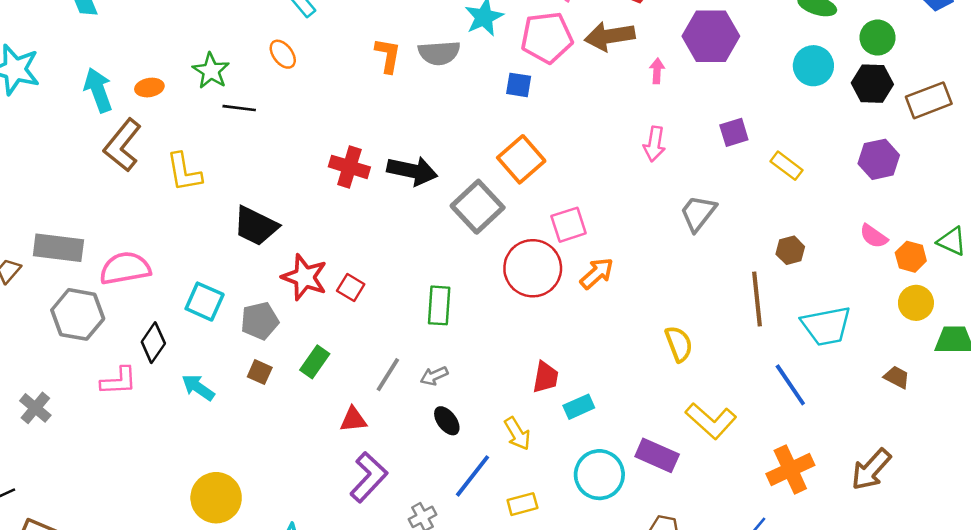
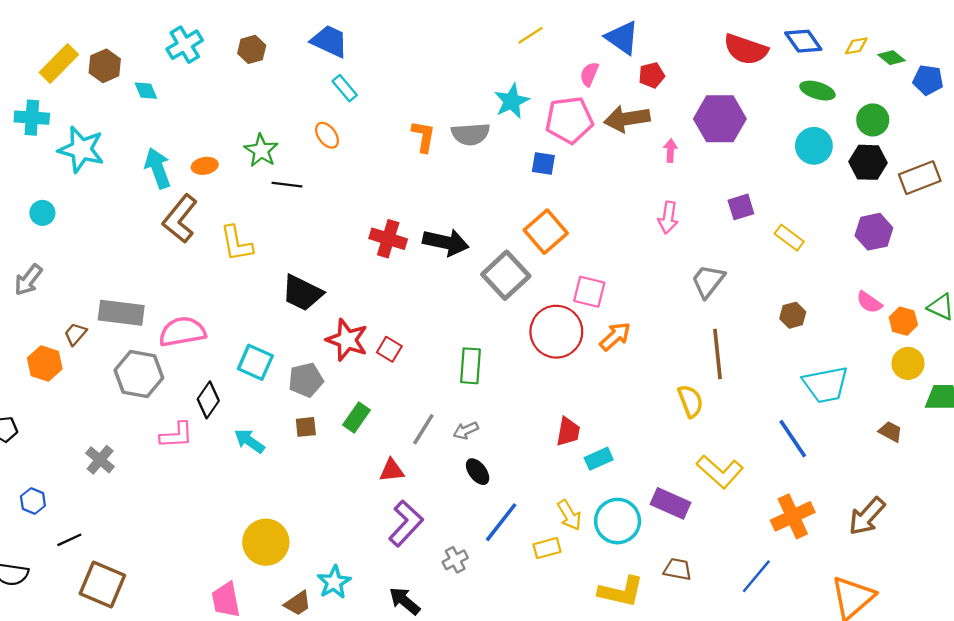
pink square: (569, 225) -> (589, 292), turned 32
brown line: (757, 299) -> (717, 354), moved
brown square: (260, 372) -> (306, 427), turned -30
yellow arrow: (517, 434) -> (569, 515), moved

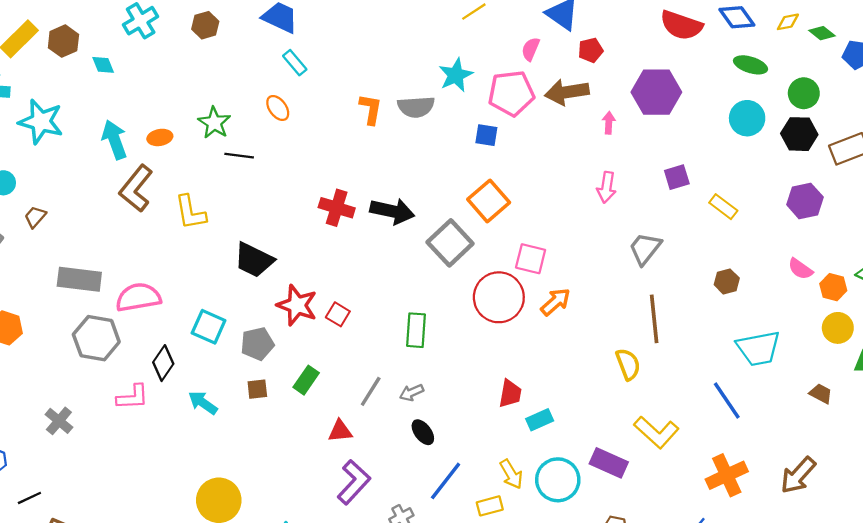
brown trapezoid: (75, 334) -> (35, 217), moved

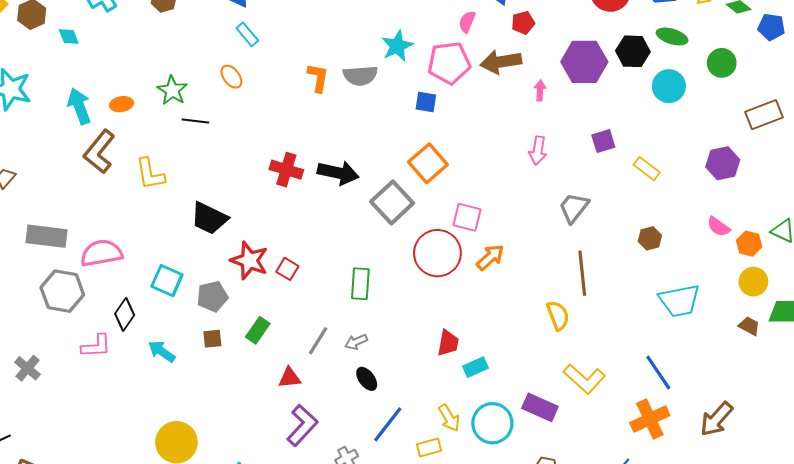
black hexagon: (799, 134) -> (633, 51), moved
brown trapezoid: (821, 394) -> (749, 326), moved
blue line: (727, 400) -> (658, 373), moved

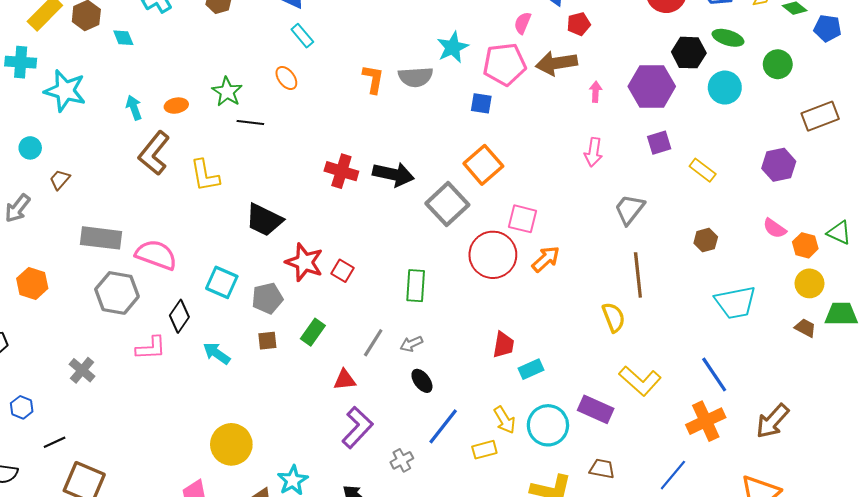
purple hexagon: (584, 62) -> (652, 86), moved
cyan arrow: (79, 106) -> (134, 108), size x0.7
pink semicircle: (101, 253) -> (156, 255), turned 30

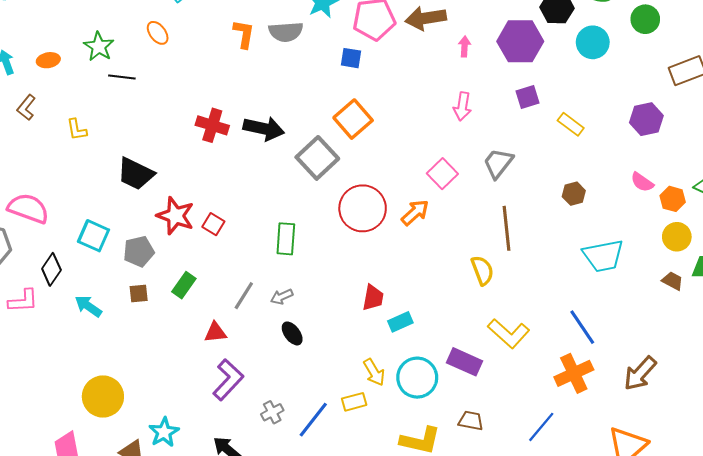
brown L-shape: (154, 153) -> (26, 107), size x0.6
yellow L-shape: (205, 175) -> (77, 130), size x0.7
pink square: (523, 219) -> (442, 174), moved, turned 32
blue line: (443, 426) -> (313, 420), moved

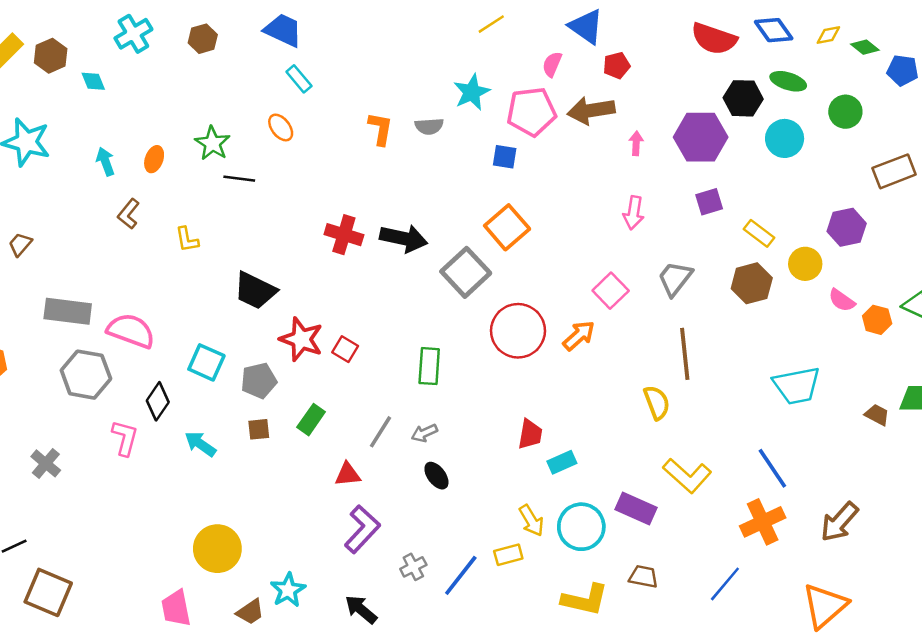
gray semicircle: (286, 32) -> (429, 126), size x0.7
orange ellipse: (48, 60) -> (154, 159), turned -60
brown hexagon: (574, 194) -> (752, 283), moved, size x1.5
yellow circle: (677, 237) -> (805, 264), moved
pink L-shape: (23, 301) -> (125, 438), turned -72

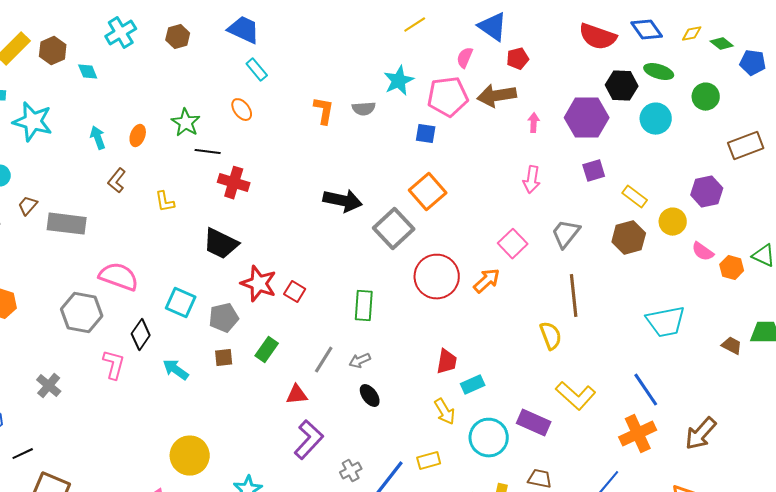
red cross: (344, 235) -> (234, 183), moved
gray rectangle: (68, 311) -> (67, 224), moved
yellow arrow: (531, 521) -> (445, 412), moved

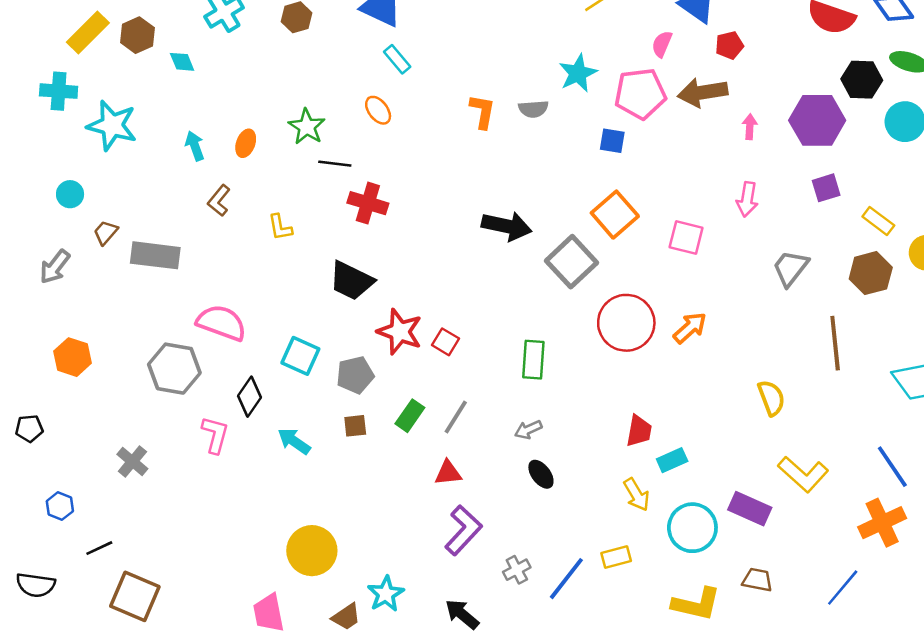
pink square: (513, 244) -> (686, 237), moved, turned -32
brown line: (574, 296) -> (835, 343), moved
gray line: (324, 360) -> (456, 417), moved

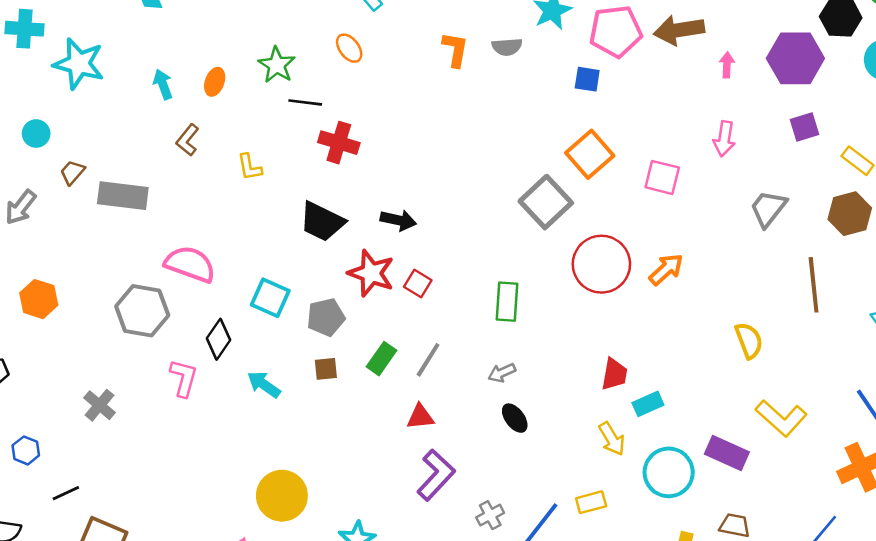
black arrow: (507, 226) -> (398, 220), moved, size x0.7

